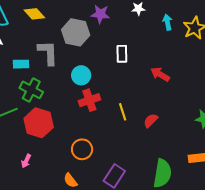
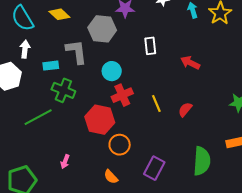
red hexagon: (39, 123) -> (100, 120), moved

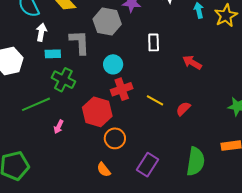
white arrow: (25, 49) -> (41, 32), moved
yellow line: (156, 104) -> (155, 100), turned -42
pink arrow: (65, 162) -> (59, 127), moved

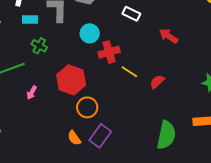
white rectangle: (154, 42) -> (131, 14), turned -66
green cross: (63, 80) -> (39, 46), size x0.7
red cross: (122, 89) -> (109, 52), moved
purple rectangle: (148, 165) -> (100, 136), moved

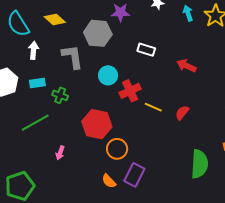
cyan rectangle: (30, 19) -> (37, 83), moved
pink arrow: (32, 93) -> (60, 153), moved

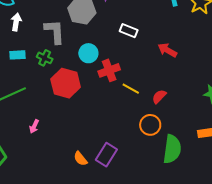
green cross: (60, 95) -> (45, 58), moved
red hexagon: (97, 124) -> (66, 83), moved
orange circle: (117, 149) -> (150, 125), moved

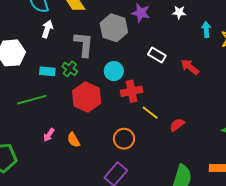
red arrow: (167, 50) -> (190, 67), moved
cyan rectangle: (17, 55) -> (47, 71), moved
orange circle: (150, 125) -> (124, 139), moved
orange semicircle: (80, 159) -> (74, 140), moved

